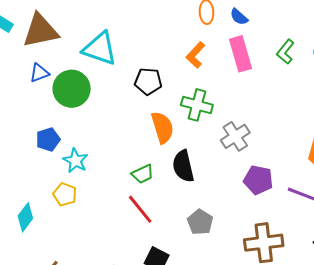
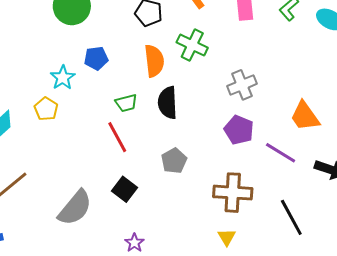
gray cross: (235, 136) -> (242, 85), moved
blue pentagon: (48, 139) -> (96, 58), moved

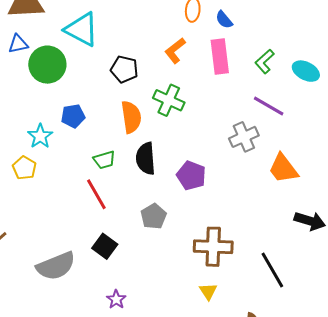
gray cross: (242, 85) -> (244, 137), moved
purple pentagon: (239, 130) -> (191, 175), moved
purple line: (281, 153) -> (269, 106), moved
gray semicircle: (75, 208) -> (56, 266), turned 30

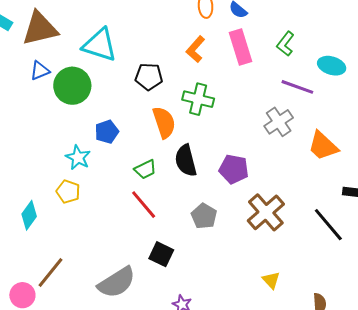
cyan ellipse: (306, 71) -> (332, 66), moved
brown cross: (213, 247) -> (266, 212), moved, turned -33
black line: (272, 270) -> (328, 225), moved

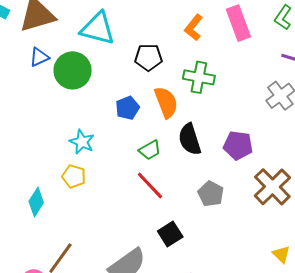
blue pentagon: (107, 132) -> (128, 108), moved
black square: (161, 254) -> (170, 234), turned 35

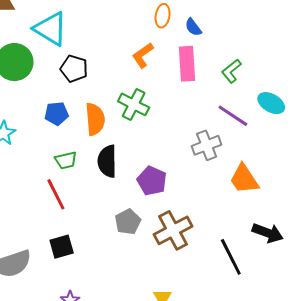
black pentagon: (148, 57) -> (74, 69), moved
gray pentagon: (211, 194) -> (128, 222), moved

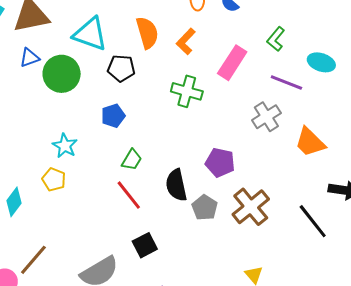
pink rectangle: (187, 64) -> (232, 63), moved, turned 48
orange semicircle: (95, 119) -> (147, 33), moved
green trapezoid: (66, 160) -> (132, 160), turned -35
black semicircle: (107, 161) -> (176, 185), moved

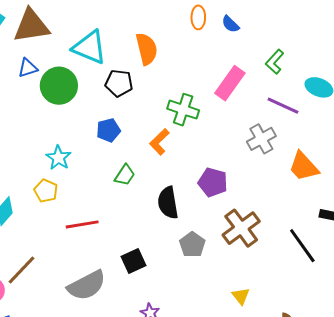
orange L-shape: (186, 41) -> (159, 142), moved
red line: (129, 195) -> (82, 224), moved, turned -64
gray pentagon: (205, 208) -> (192, 245), moved

